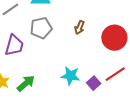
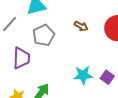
brown arrow: (80, 27) -> (81, 26), turned -72

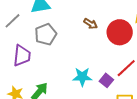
brown arrow: (81, 26) -> (91, 24), moved

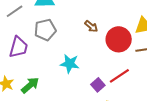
cyan star: (82, 77) -> (70, 64), moved

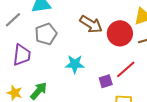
brown arrow: (91, 26) -> (91, 24), size x1.6
purple square: (98, 85) -> (106, 81), turned 32

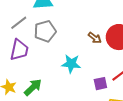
gray line: (13, 20) -> (19, 23), moved
brown arrow: (91, 24) -> (95, 38), moved, size x0.6

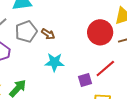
brown arrow: (95, 38) -> (48, 34), moved

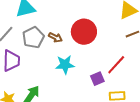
red circle: (100, 32) -> (84, 32), moved

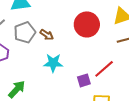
red circle: (84, 32) -> (87, 24), moved

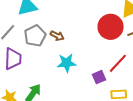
red circle: (87, 24) -> (111, 27), moved

